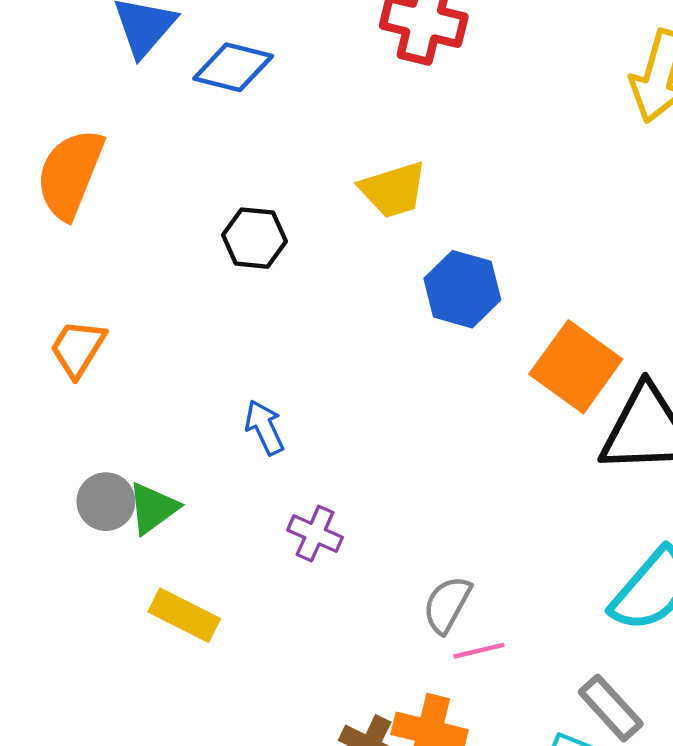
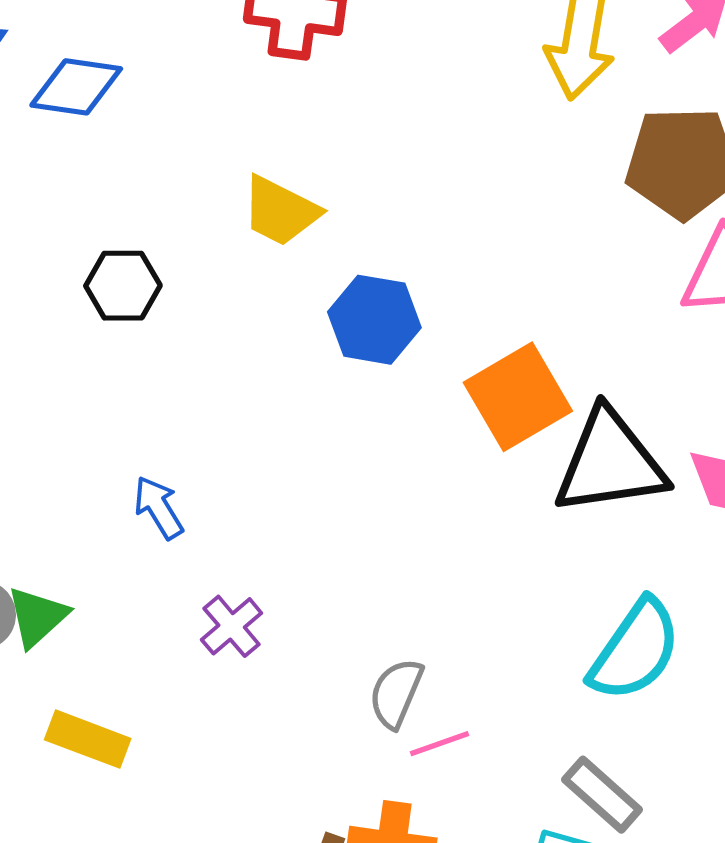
yellow trapezoid: (393, 190) -> (280, 211), turned 50
orange square: (576, 367) -> (518, 397), turned 30
purple cross: (315, 534) -> (232, 626), turned 32

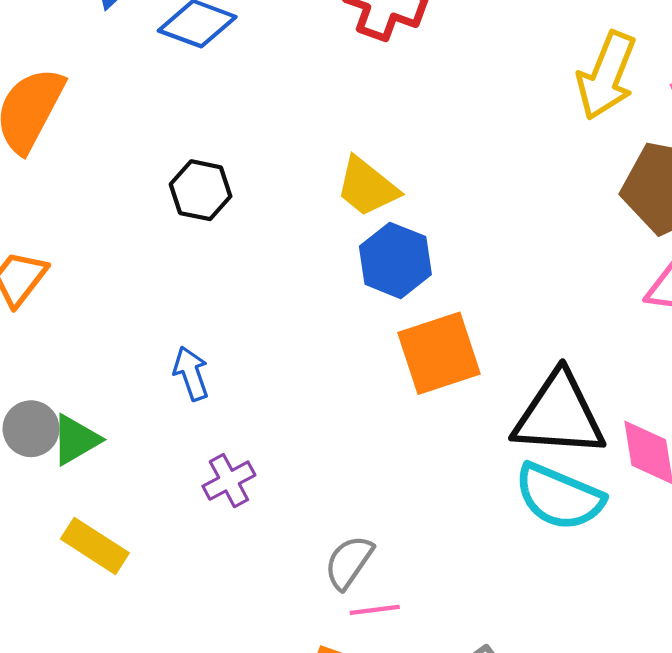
yellow trapezoid: (280, 211) -> (367, 187), moved
orange square: (518, 397) -> (439, 353), moved
cyan semicircle: (635, 650) -> (559, 497), moved, turned 66

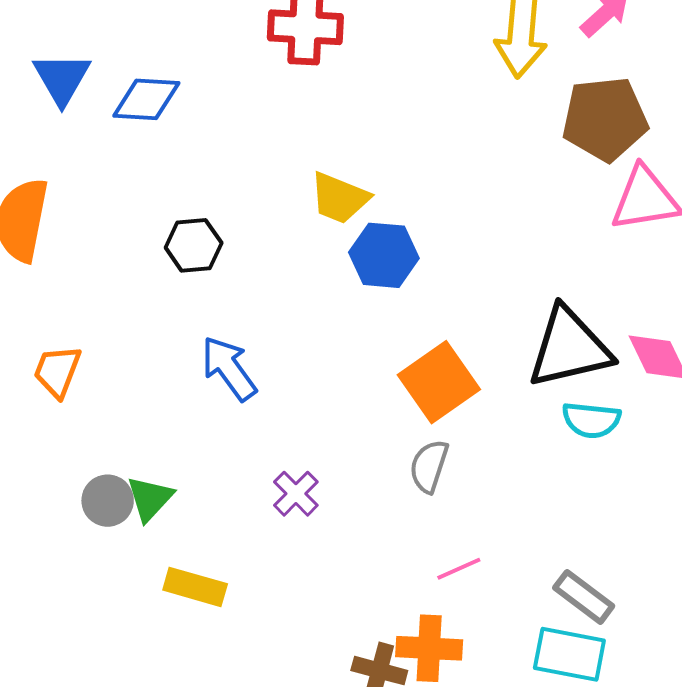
orange square: (439, 353) -> (439, 382), moved
blue arrow: (191, 373) -> (229, 368), moved, size x1.4
cyan semicircle: (559, 497) -> (591, 420), size x0.7
gray semicircle: (349, 562) -> (429, 466), moved

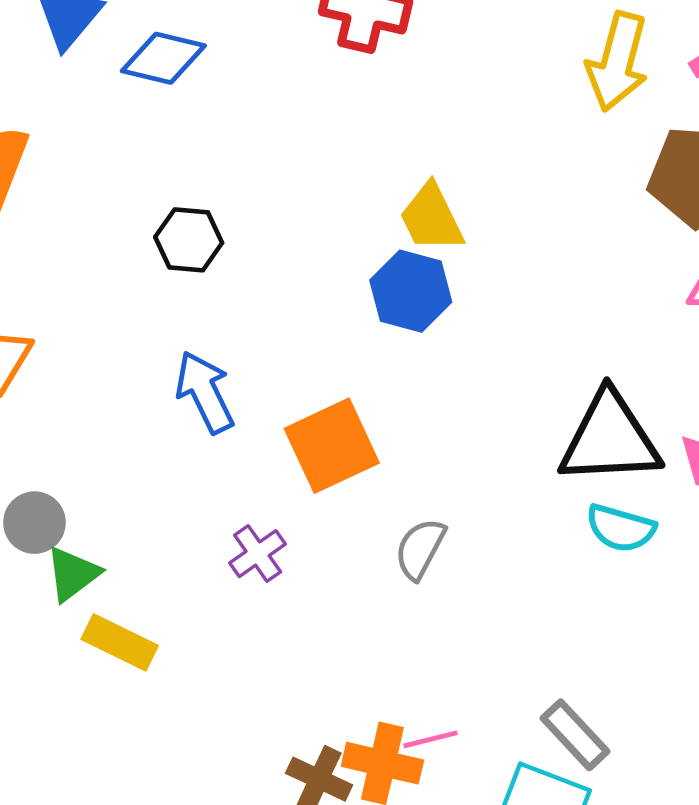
yellow trapezoid: (339, 198) -> (431, 218), moved, turned 32
orange square: (439, 382) -> (332, 446), moved
green triangle: (150, 498) -> (73, 574), moved
pink line: (459, 569) -> (431, 739), moved

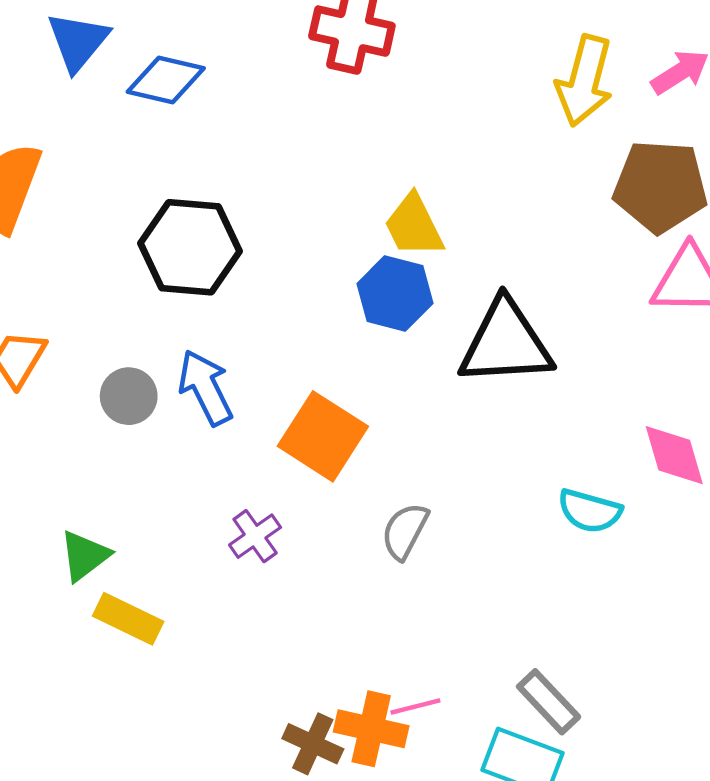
black hexagon: (189, 240) -> (190, 247), size x1.6
black triangle: (610, 439) -> (506, 343), moved
orange square: (332, 446) -> (323, 436), turned -32
gray circle: (34, 523) -> (129, 396), moved

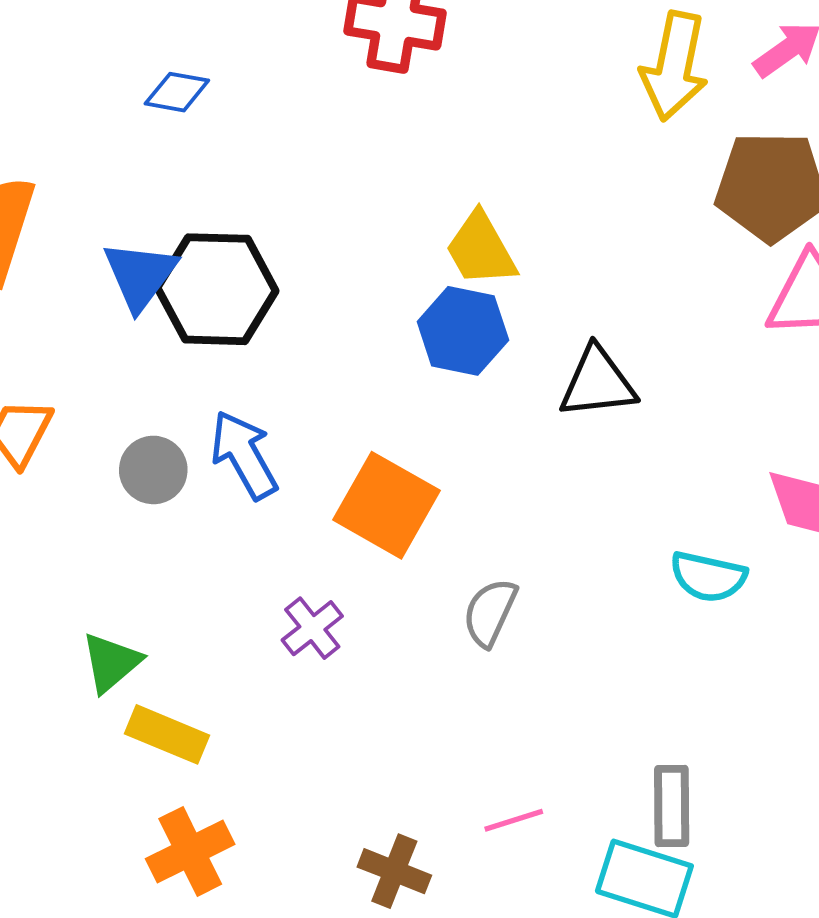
blue triangle: (78, 41) -> (140, 275), moved
blue diamond: (166, 80) -> (177, 92), size x0.7
black triangle: (506, 343) -> (598, 383), size x0.7
gray rectangle: (549, 702) -> (672, 806), turned 46
orange cross: (371, 729) -> (190, 851), moved, turned -36

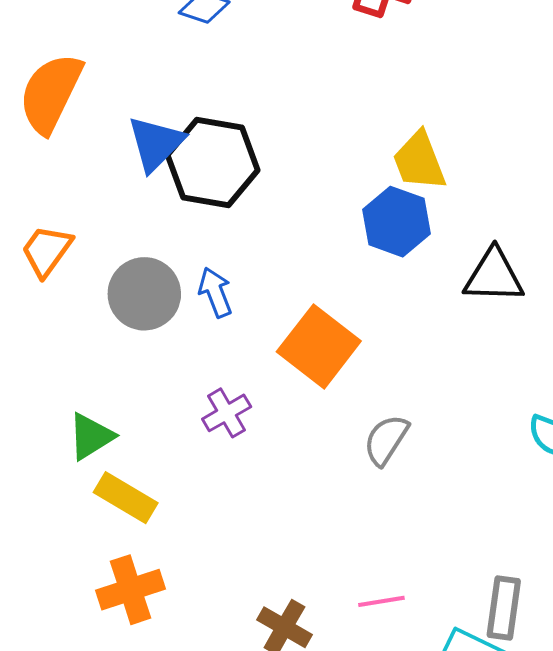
blue arrow: (244, 455) -> (215, 292), size x0.7
gray circle: (153, 470) -> (144, 294), size x1.4
purple cross: (312, 628) -> (227, 413), moved

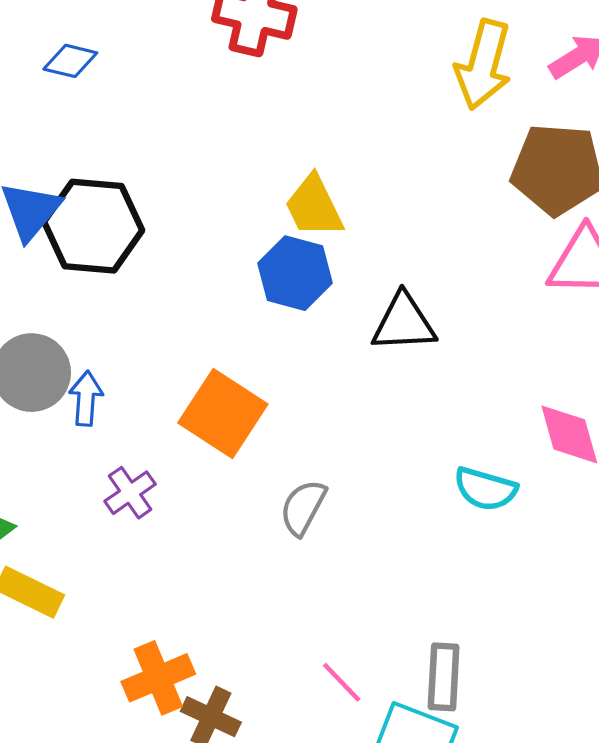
blue arrow: (215, 292) -> (86, 398), moved, turned 30
orange cross: (131, 590) -> (158, 678), moved
pink line: (381, 601) -> (342, 682), moved, turned 60

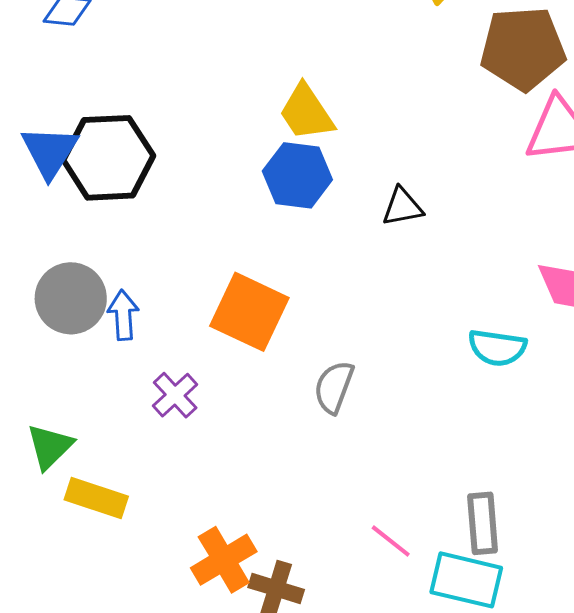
black triangle: (404, 323) -> (402, 207), size x0.7

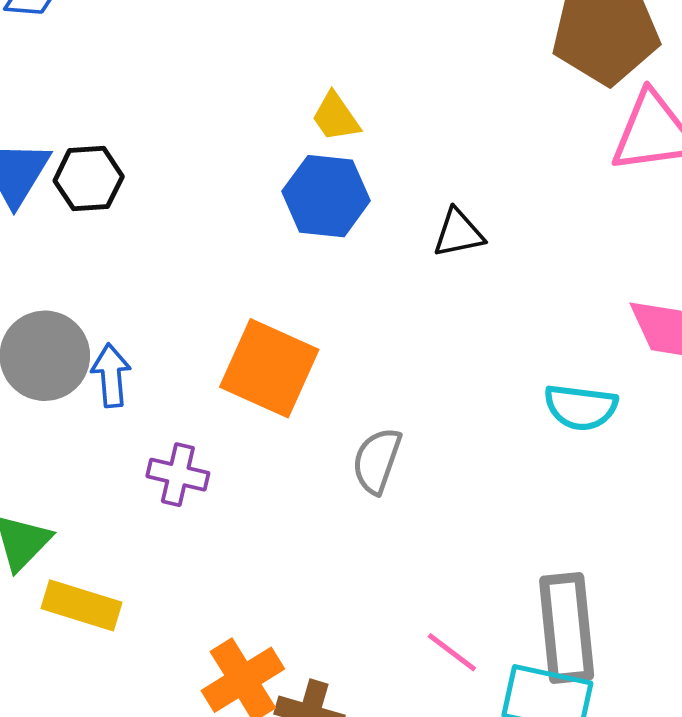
yellow trapezoid: (306, 112) -> (336, 117), size x0.7
black hexagon: (108, 158) -> (89, 179), size x0.6
purple cross: (175, 395) -> (178, 475), turned -33
gray rectangle: (483, 523) -> (567, 628), size x1.4

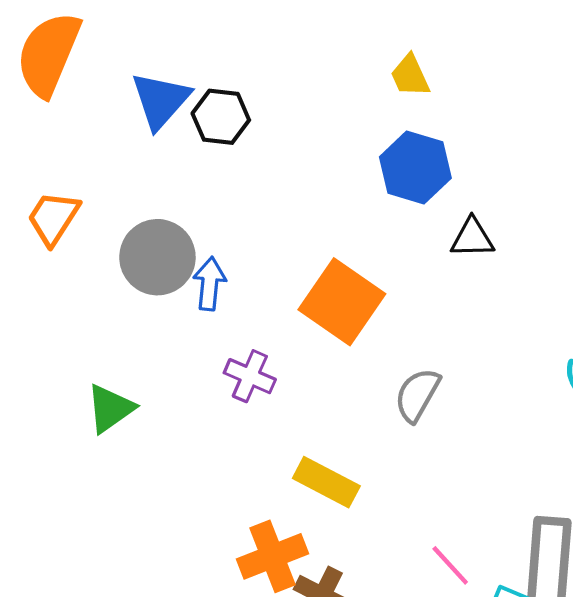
yellow trapezoid: (336, 117) -> (410, 76), moved
black triangle: (458, 233) -> (472, 238), moved
yellow rectangle: (82, 605) -> (326, 482), moved

